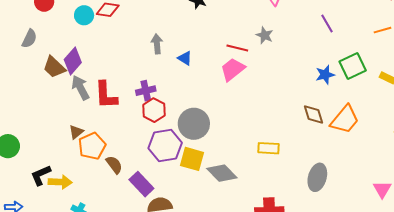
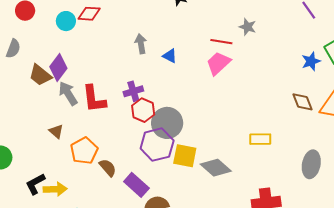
gray circle: (194, 124) -> (167, 123), moved
brown triangle: (76, 132) -> (56, 131), moved, turned -35

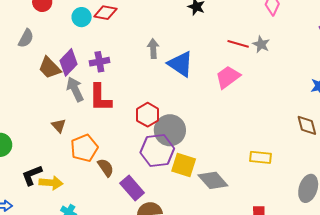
red line: (221, 42) -> (238, 44), moved
blue triangle: (170, 56) -> (181, 64), size x1.8
purple cross: (133, 91) -> (99, 62), moved

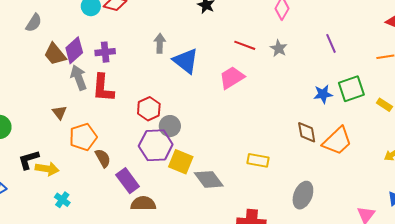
gray star: (261, 44) -> (279, 48), moved
gray circle: (170, 130) -> (170, 126), size x0.7

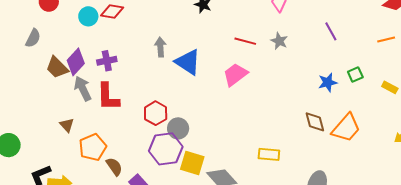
green square: (351, 89) -> (355, 75), size x0.6

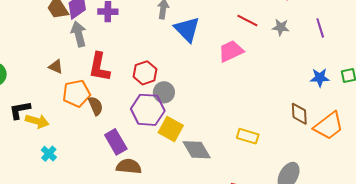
purple line: (331, 31) -> (320, 28), moved
gray star: (279, 41) -> (281, 27), turned -30
red L-shape: (108, 97) -> (99, 67), moved
brown triangle: (67, 125) -> (56, 67), turned -35
brown semicircle: (114, 167) -> (96, 106), moved

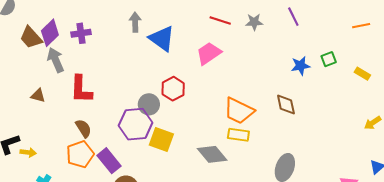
red hexagon: (145, 73) -> (173, 89), moved
orange pentagon: (76, 93) -> (80, 154), moved
yellow arrow: (37, 121) -> (28, 152), size x0.7
orange trapezoid: (329, 126) -> (239, 111), moved, turned 72
gray diamond: (197, 150) -> (212, 154), moved

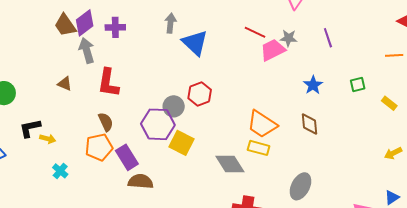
pink trapezoid: (209, 53) -> (273, 50), moved
blue star: (301, 66) -> (313, 85), moved, turned -30

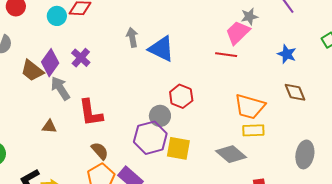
purple cross: (115, 27) -> (81, 58), turned -30
red line: (255, 32) -> (226, 55), moved

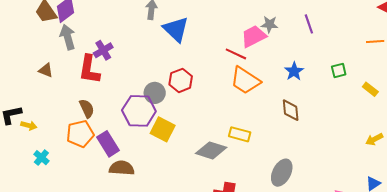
purple cross: (81, 58) -> (103, 50), moved
orange trapezoid: (250, 107) -> (245, 81), moved
gray diamond: (231, 154) -> (211, 150), turned -40

